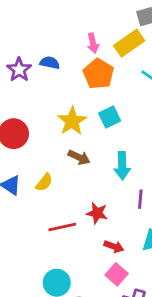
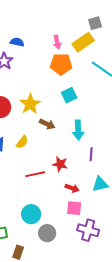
blue semicircle: (50, 63) -> (17, 42), moved
orange pentagon: (99, 74) -> (61, 64), turned -30
yellow star: (72, 121) -> (30, 104), moved
pink square: (117, 274) -> (74, 208), turned -35

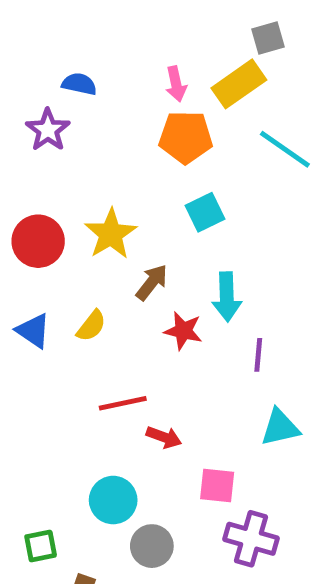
brown arrow: (47, 124) -> (152, 282), turned -77
red star: (60, 164) -> (183, 331), moved
red arrow: (72, 188) -> (164, 437), moved

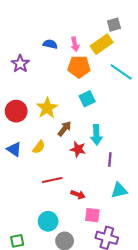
blue semicircle: (79, 84) -> (50, 44), moved
red arrow: (164, 437) -> (78, 195), moved

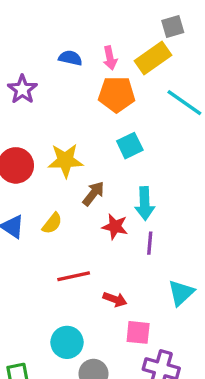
yellow star: (47, 108) -> (65, 160), turned 30
purple line: (110, 160) -> (150, 243), moved
cyan triangle: (119, 190) -> (181, 293), turned -30

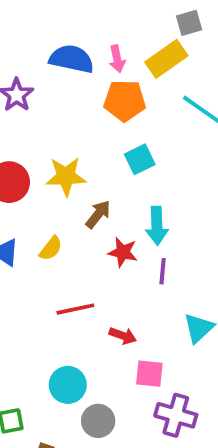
blue semicircle: (70, 58) -> (72, 59), size x1.6

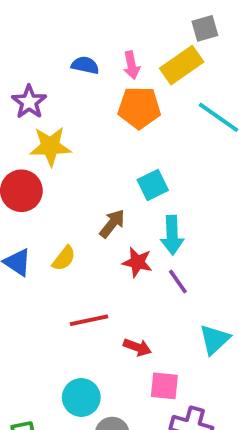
blue semicircle: (72, 59) -> (85, 65), size x0.6
cyan square: (140, 159) -> (153, 185), moved
yellow star: (66, 176) -> (50, 146), moved
purple line: (163, 271) -> (178, 282), turned -40

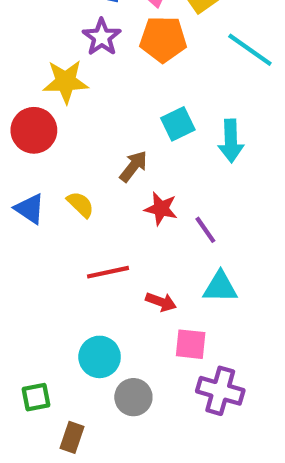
purple star: (29, 102) -> (102, 37), moved
cyan arrow: (172, 235) -> (231, 141), moved
yellow semicircle: (64, 258) -> (80, 204), turned -84
cyan triangle: (215, 340) -> (220, 287), moved, turned 44

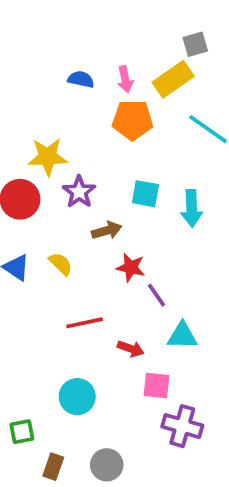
purple star: (102, 37) -> (79, 192), moved
cyan square: (178, 124) -> (145, 194), turned 36
brown arrow: (133, 166) -> (107, 231), turned 36
purple line: (205, 230) -> (157, 295), moved
gray circle: (133, 397) -> (107, 465), moved

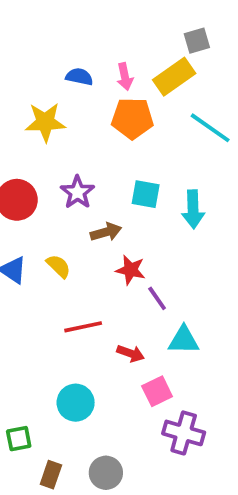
yellow star: (48, 157) -> (45, 122), moved
pink square: (157, 386) -> (157, 391), turned -32

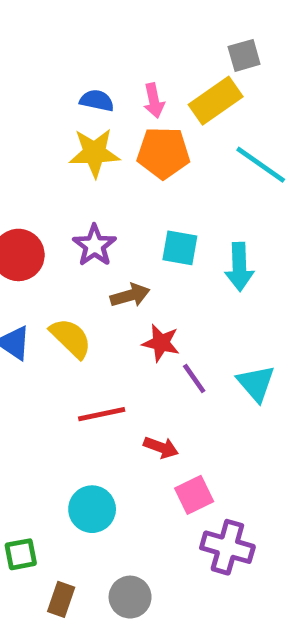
yellow star: (45, 122) -> (94, 153), moved
yellow semicircle: (59, 266) -> (71, 338), size x1.4
cyan triangle: (184, 340) -> (256, 383), moved, turned 48

